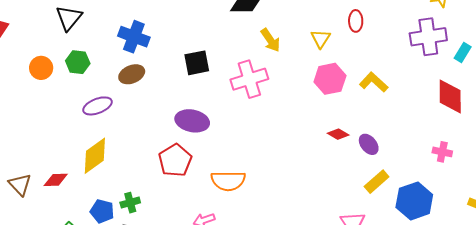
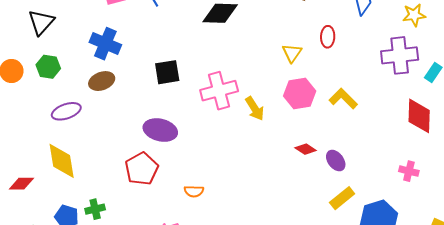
yellow arrow: (270, 40) -> (255, 109), moved
yellow diamond: (95, 156) -> (62, 161), turned -66
orange semicircle: (228, 181) -> (194, 191), size x0.6

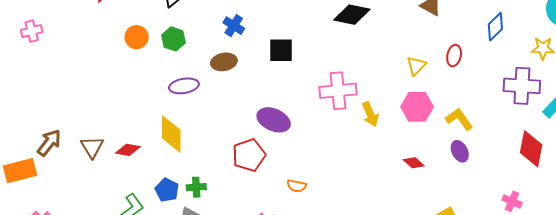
blue cross: (105, 44) -> (234, 26), size x0.7
black square: (167, 72) -> (281, 50), moved
purple ellipse: (336, 161) -> (460, 151), moved

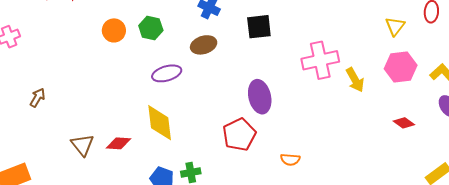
purple ellipse: (274, 120) -> (260, 97), turned 60
brown arrow: (49, 143) -> (38, 98), moved, size x0.7

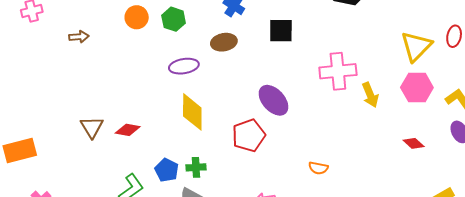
yellow triangle: (395, 26) -> (416, 46), size x1.6
purple ellipse: (260, 97) -> (273, 100), turned -36
brown arrow: (38, 98) -> (79, 37), moved, turned 48
yellow diamond: (160, 123) -> (192, 112), moved
orange semicircle: (290, 160) -> (318, 168), moved

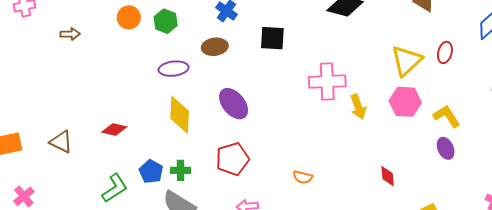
purple ellipse: (273, 100) -> (234, 104), moved
brown triangle: (92, 127) -> (61, 142), moved, turned -35
red pentagon: (249, 135) -> (232, 159), moved
red diamond: (414, 143) -> (388, 176), moved, turned 40

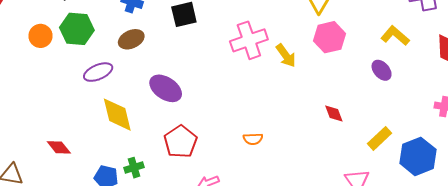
green hexagon: (166, 21) -> (77, 29), size x1.4
yellow L-shape: (447, 116) -> (395, 36), moved
red diamond: (114, 129) -> (59, 147), turned 55

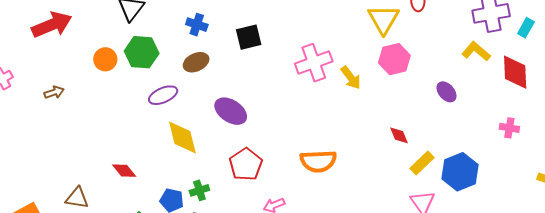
yellow L-shape: (395, 36) -> (476, 51), moved
yellow rectangle: (380, 138) -> (422, 163), moved
orange semicircle: (253, 139) -> (318, 161), size x1.8
blue hexagon: (418, 156) -> (460, 172), moved

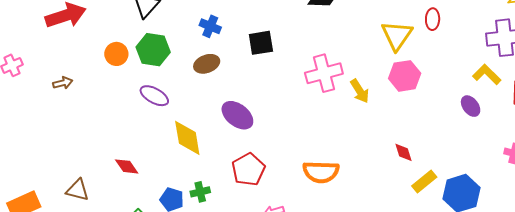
purple ellipse: (446, 92) -> (471, 106), moved
purple ellipse: (163, 95) -> (154, 96), moved, turned 48

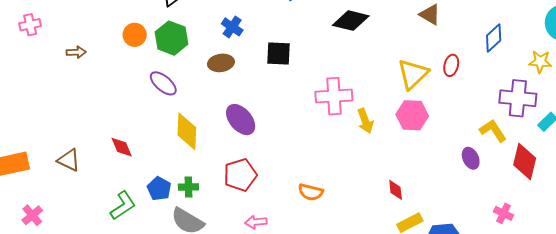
orange semicircle: (321, 172) -> (311, 192), size x0.7

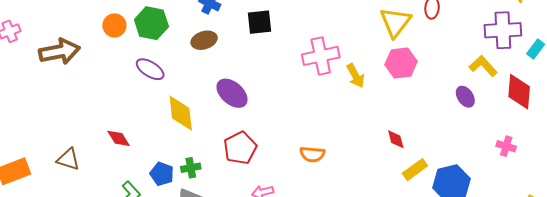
brown arrow: (76, 52) -> (59, 52), size x2.0

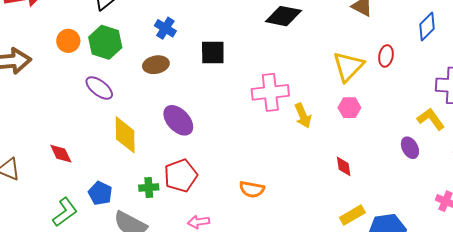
pink hexagon: (401, 63) -> (349, 108), size x0.7
red diamond: (396, 139) -> (344, 166), moved
green cross: (191, 168) -> (149, 187), moved

